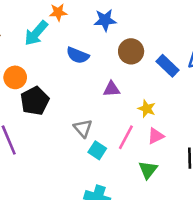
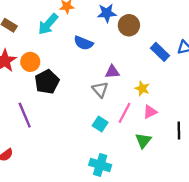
brown circle: (131, 51) -> (129, 25), moved
gray triangle: (83, 128) -> (100, 90), moved

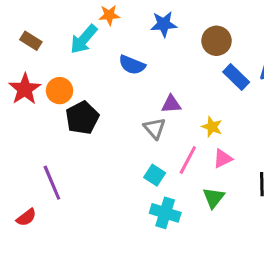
brown circle: (129, 25) -> (217, 41), moved
purple line: (25, 115) -> (52, 183), moved
cyan cross: (100, 165) -> (165, 213), moved

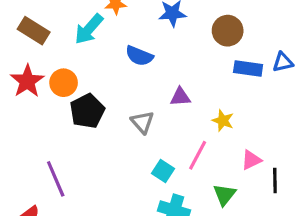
brown rectangle: (31, 41) -> (34, 31), size x1.4
blue rectangle: (236, 77) -> (248, 68), turned -36
gray triangle: (155, 128) -> (142, 122), moved
pink triangle: (223, 159) -> (251, 160), moved

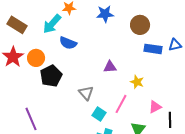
blue semicircle: (139, 56) -> (68, 43), moved
gray triangle: (142, 122) -> (86, 93), moved

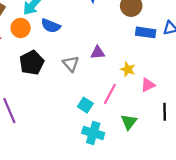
orange circle: (36, 58) -> (21, 28), moved
gray triangle: (86, 93) -> (71, 64), moved
pink triangle: (155, 107) -> (148, 85), moved

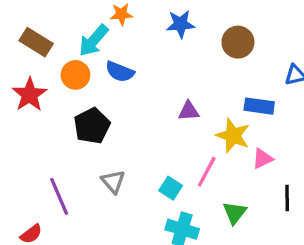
blue rectangle: (146, 32) -> (259, 106), moved
gray triangle: (71, 64) -> (113, 182), moved
yellow star: (128, 69) -> (233, 136), size x1.5

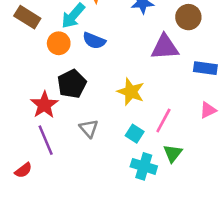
red star: (30, 95) -> (44, 105), moved
purple triangle: (189, 111) -> (165, 47), moved, size x1.6
yellow star: (233, 136) -> (131, 92), moved
green triangle: (235, 213) -> (173, 153), moved

